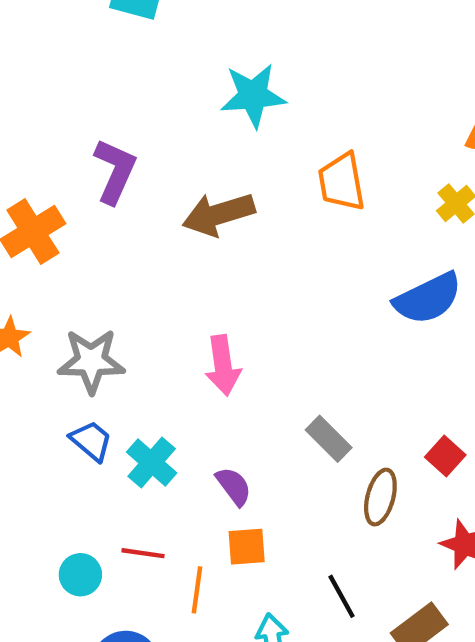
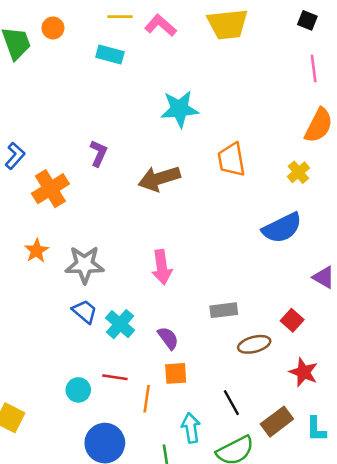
purple L-shape: (115, 171) -> (99, 153), size x0.7
gray rectangle: (329, 439) -> (224, 310), turned -52
brown ellipse: (380, 497) -> (254, 344), turned 60

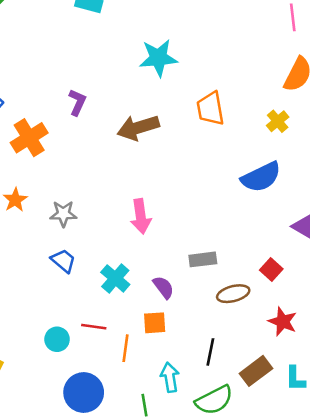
gray star: (85, 265) -> (63, 214), size x0.7
cyan cross: (120, 324) -> (115, 278), moved
purple semicircle: (168, 338) -> (163, 287), moved
black line: (231, 403) -> (210, 352), turned 40

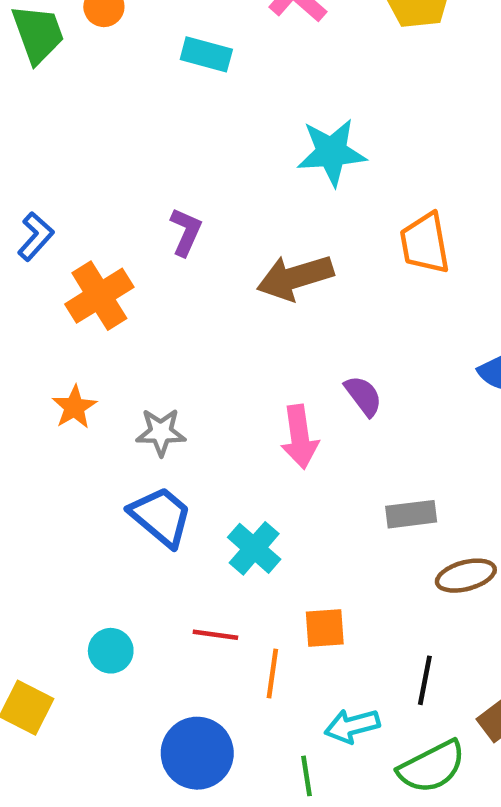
blue trapezoid: (63, 261) -> (161, 516), size x1.4
purple semicircle: (163, 287) -> (363, 396), moved
cyan circle: (57, 339) -> (111, 651), moved
cyan arrow: (170, 377) -> (352, 726), turned -96

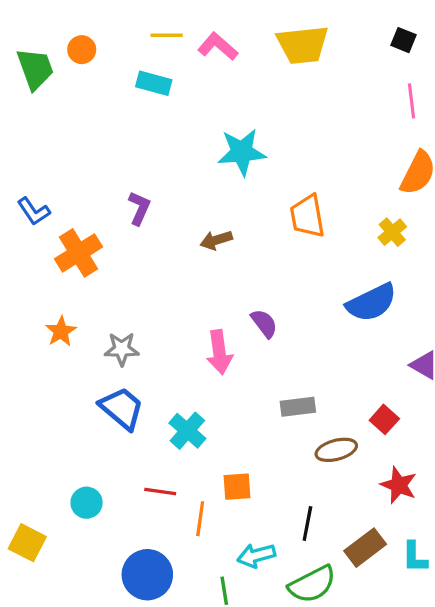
blue L-shape: (36, 236) -> (34, 211), turned 104
brown arrow: (295, 277) -> (216, 240), size x0.6

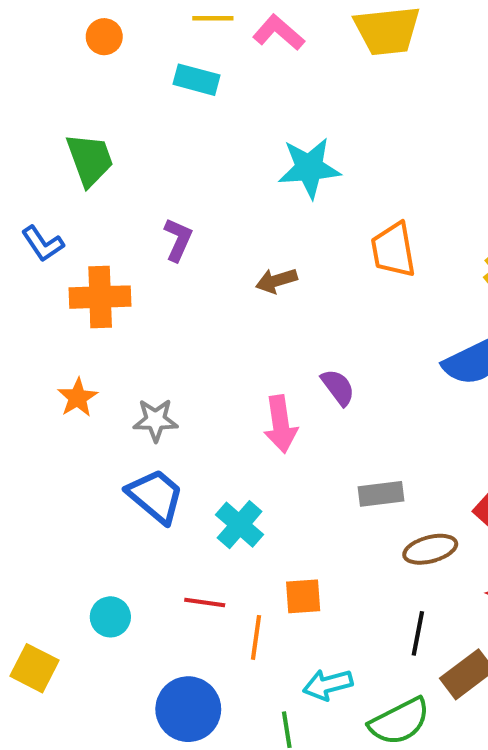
green trapezoid: (35, 69) -> (90, 160), moved
orange cross: (79, 253) -> (100, 297), turned 30
black line: (307, 523) -> (418, 633), moved

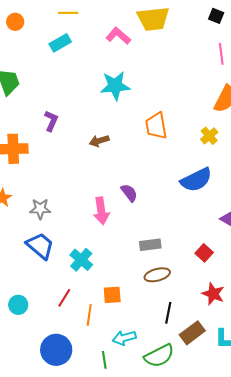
pink L-shape: (278, 33) -> (118, 36), moved
cyan rectangle: (196, 80) -> (60, 43), turned -45
brown ellipse: (430, 549) -> (157, 275), moved
red line: (205, 603) -> (64, 298), turned -66

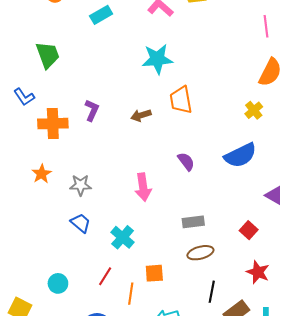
purple L-shape: (51, 121) -> (92, 110), moved
orange trapezoid: (156, 126) -> (181, 100), moved
purple semicircle: (129, 193) -> (186, 161), moved
blue trapezoid: (40, 246) -> (81, 223), size x0.7

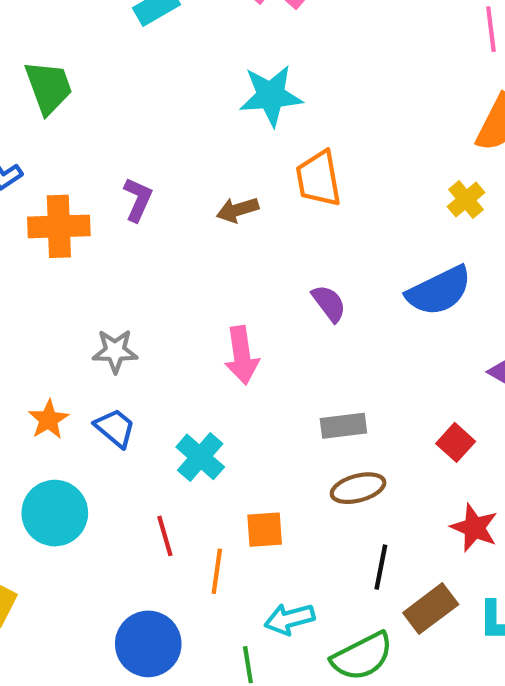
orange star: (42, 174) -> (49, 420), moved
red line: (105, 276) -> (165, 536), turned -48
cyan circle: (58, 283) -> (55, 513), moved, size x1.6

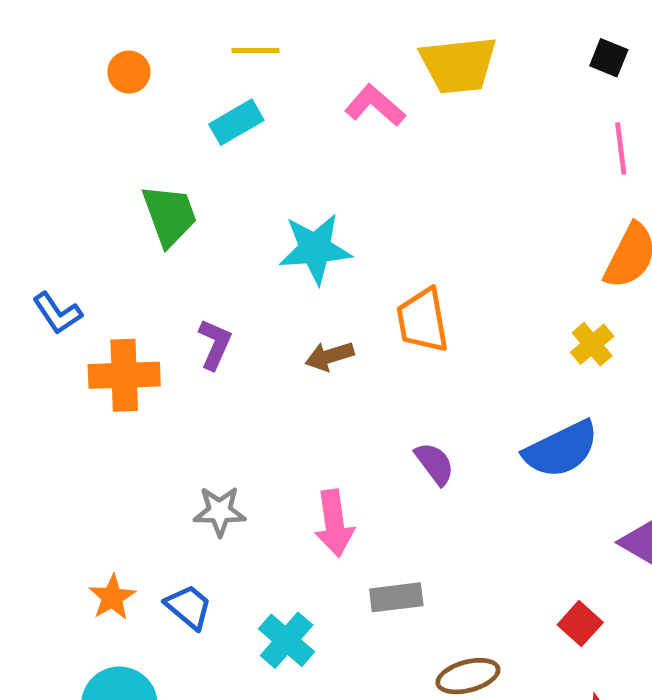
green trapezoid: (49, 87) -> (170, 215), moved
cyan star: (271, 96) -> (315, 249), moved
gray star: (115, 351) -> (220, 511), moved
gray rectangle: (343, 426) -> (396, 597), moved

